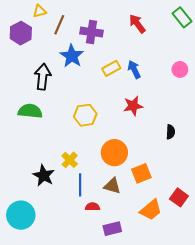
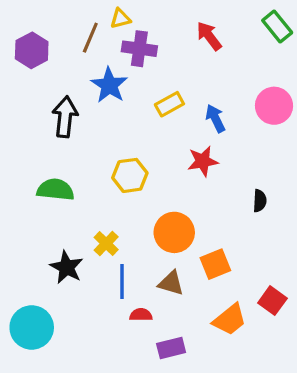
yellow triangle: (40, 11) -> (120, 19), moved
blue arrow: (134, 69) -> (215, 118), moved
pink circle: (180, 69) -> (274, 106), size x1.5
green semicircle: (30, 111) -> (55, 190), moved

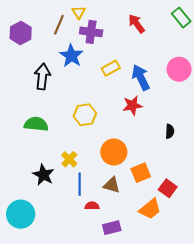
yellow triangle: (120, 19) -> (79, 12), turned -48
blue arrow: (215, 118) -> (141, 77), size x1.4
red square: (272, 301) -> (168, 188), moved

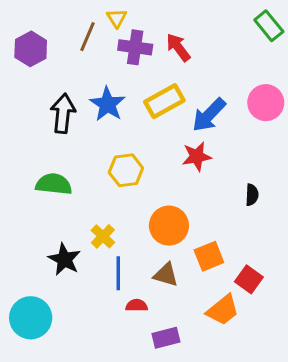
red arrow: (137, 24) -> (178, 47), moved
blue star: (71, 56) -> (107, 104), moved
yellow rectangle: (111, 68) -> (164, 101), size x1.4
blue arrow: (141, 77) -> (209, 115), turned -110

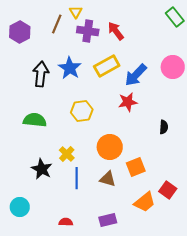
red square: (249, 279) -> (168, 190), moved
red semicircle: (137, 305) -> (66, 222), moved
cyan circle: (31, 318) -> (20, 207), size x0.7

